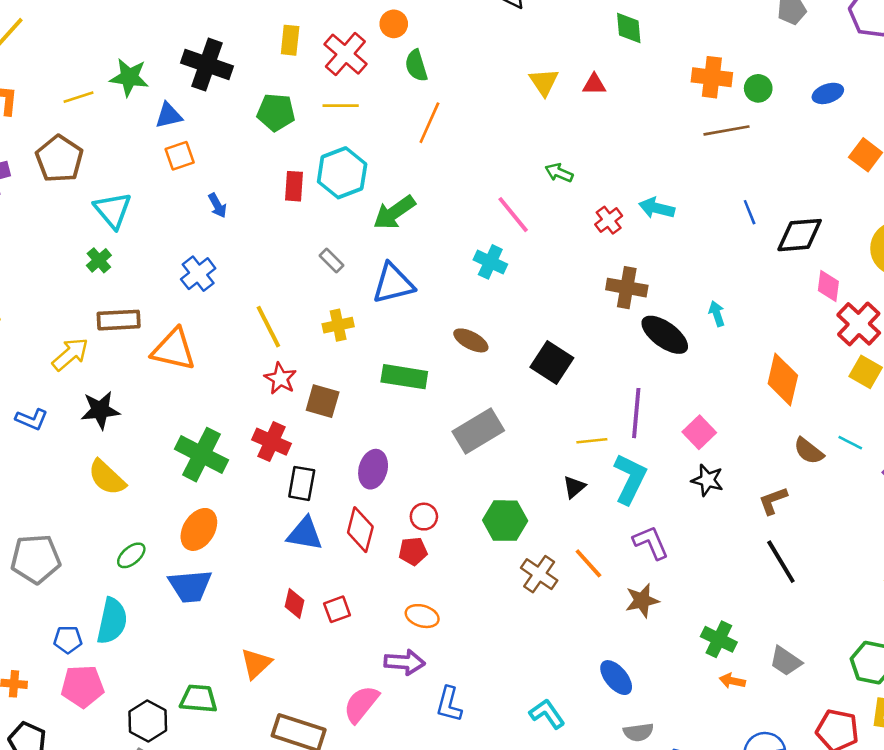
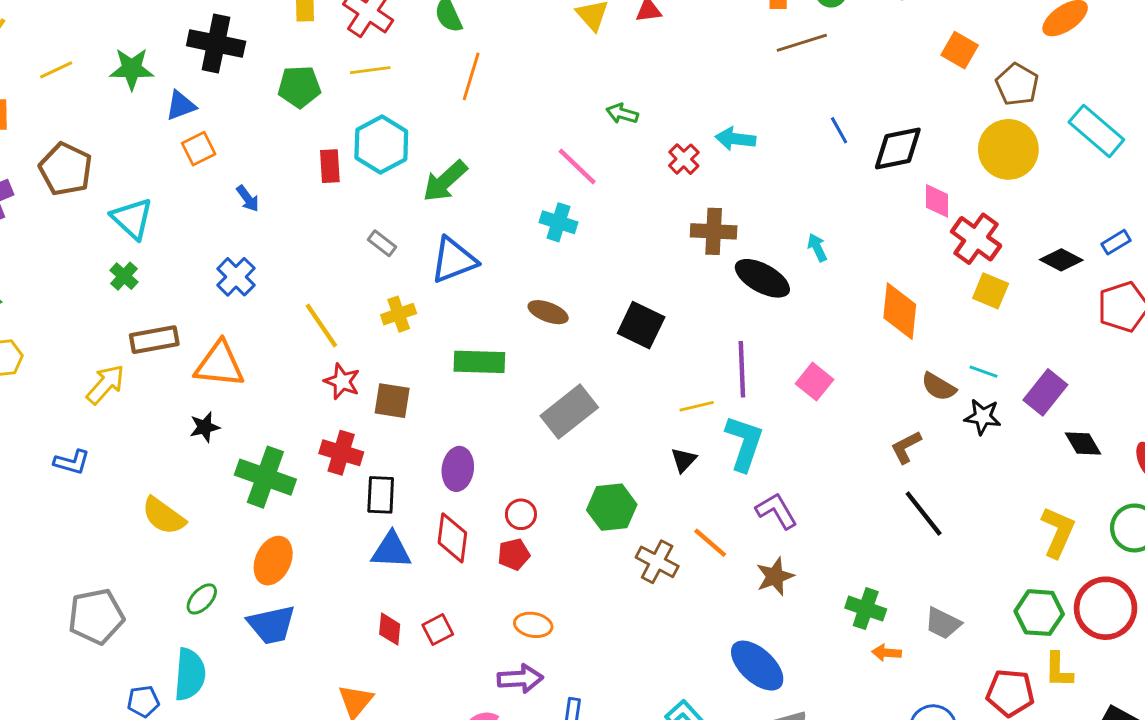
yellow line: (79, 97) -> (56, 70), moved
black star: (100, 410) -> (205, 427), moved, size x0.7
black star: (707, 480) -> (983, 417), moved
blue ellipse: (616, 678) -> (757, 666), size x1.4

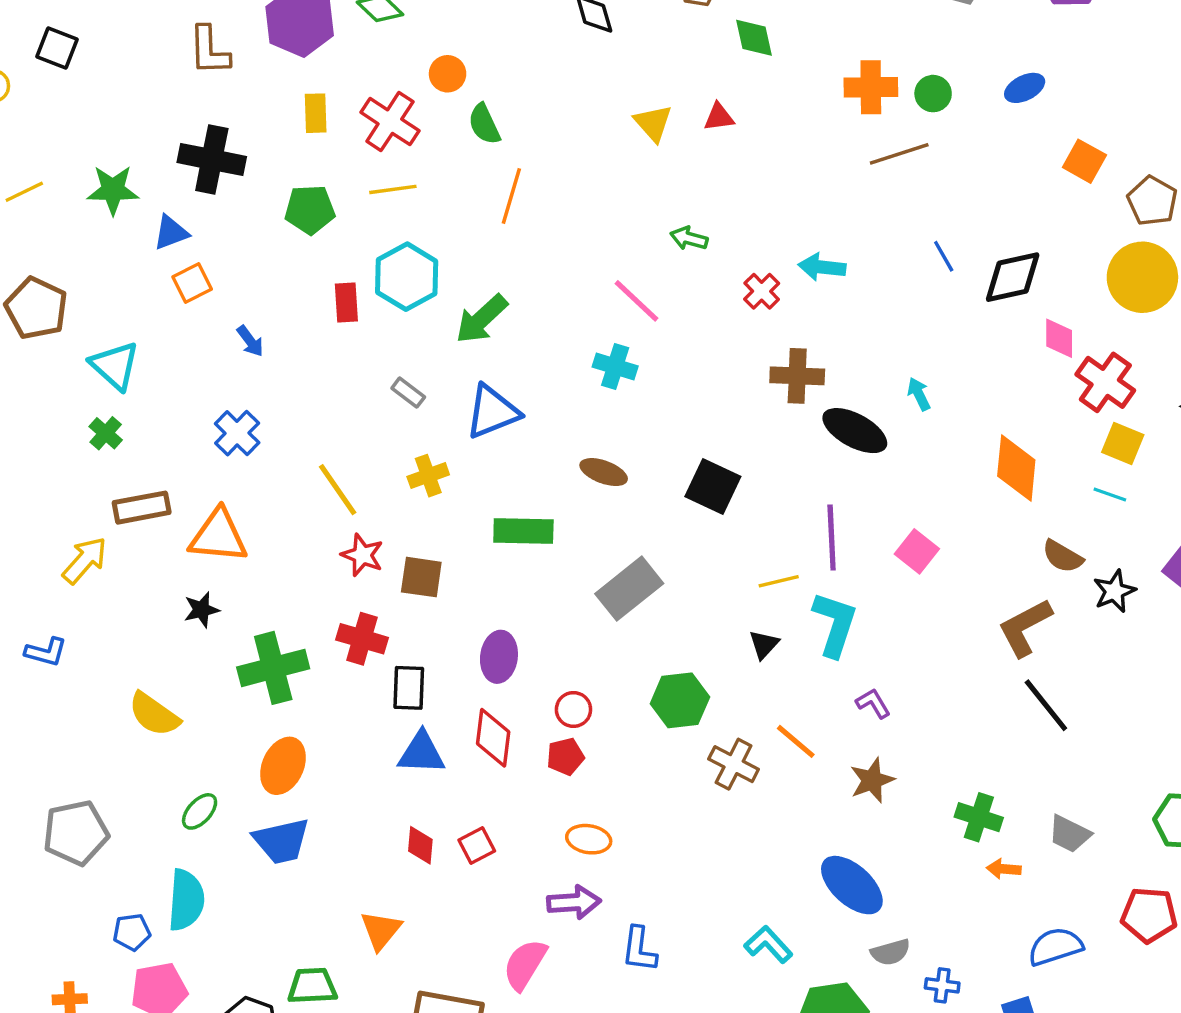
cyan line: (983, 372) -> (1110, 495), moved
black star: (983, 417) -> (1114, 591), turned -30
brown L-shape: (906, 447) -> (1025, 627), size x1.5
green cross: (265, 477) -> (273, 668), turned -34
purple L-shape: (776, 511) -> (873, 703), size x0.7

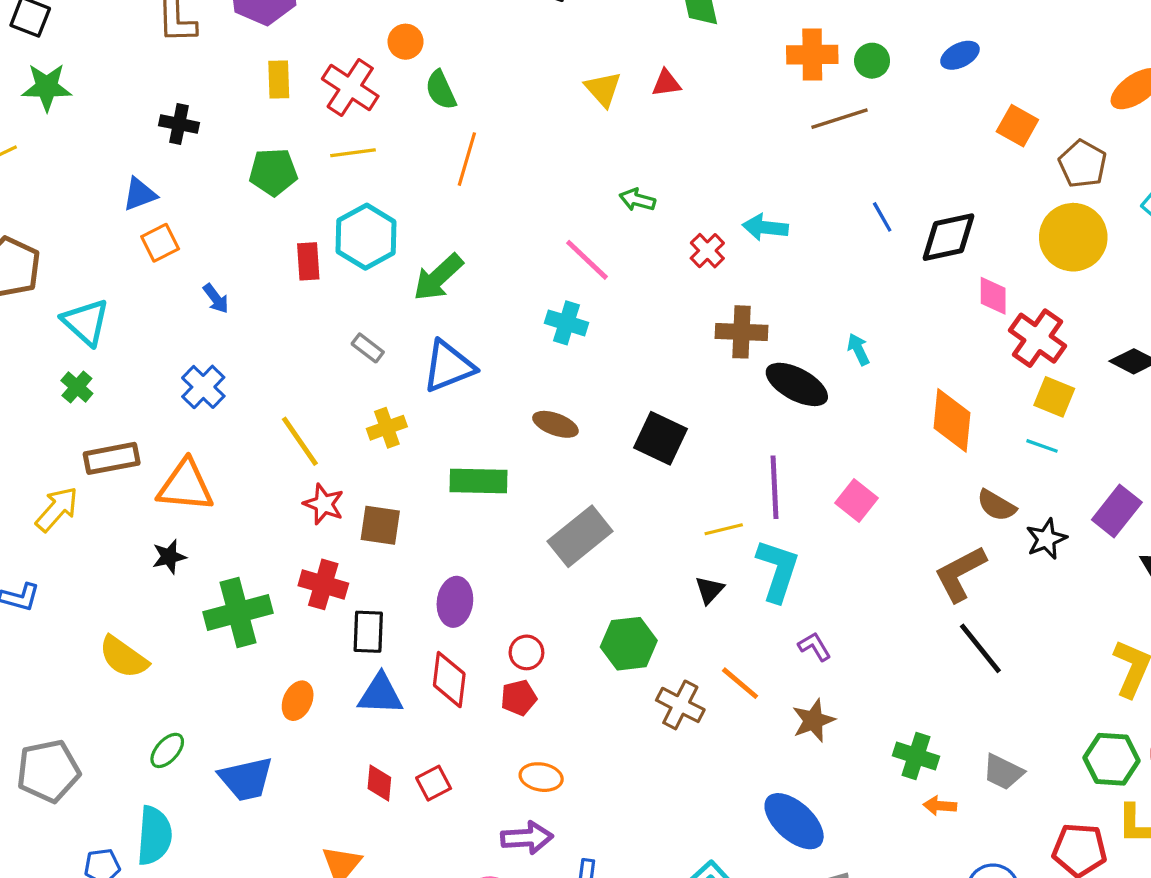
black cross: (212, 160) -> (179, 124), size x0.6
green star: (113, 190) -> (47, 87), moved
orange ellipse: (283, 766) -> (298, 701), moved, size x0.7

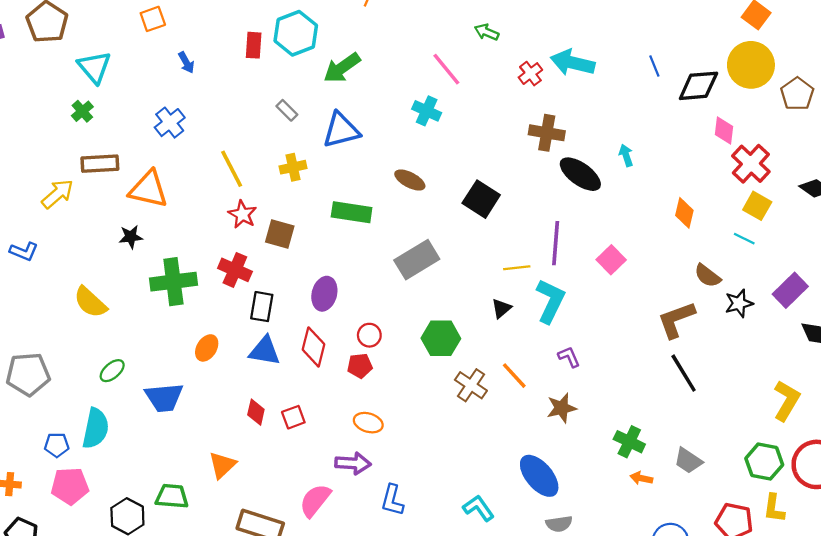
brown pentagon: (1083, 164) -> (797, 94), moved
cyan arrow: (765, 227) -> (573, 63), size x1.4
yellow circle: (1073, 237) -> (751, 65), moved
orange diamond: (952, 420) -> (684, 213), size x0.7

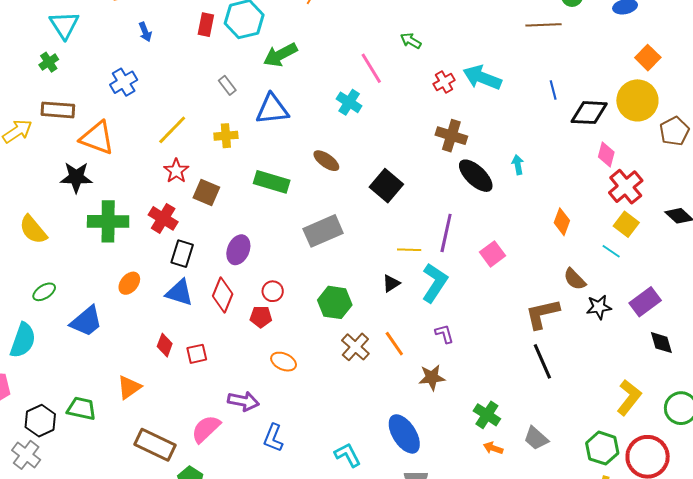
yellow line: (232, 169) -> (172, 130), turned 64
black star: (131, 237) -> (76, 177), size x1.5
blue trapezoid: (164, 397) -> (86, 321), turned -42
orange ellipse: (368, 423) -> (284, 362), moved

